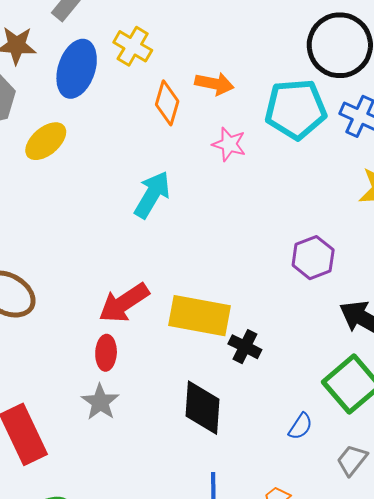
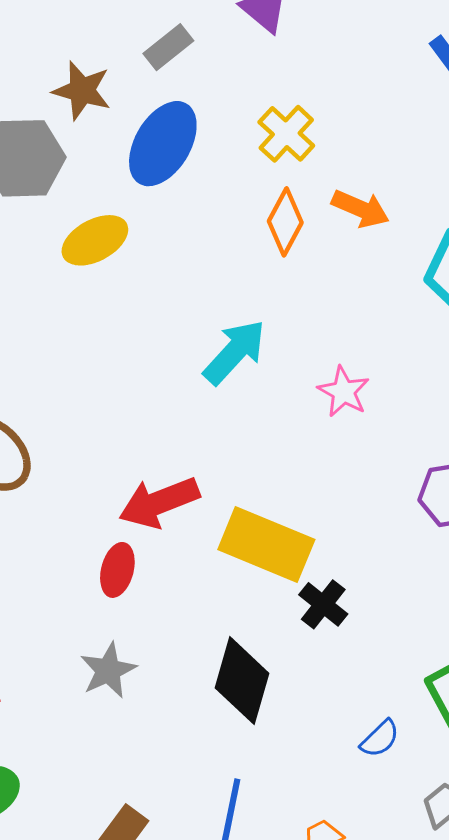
yellow cross: (133, 46) -> (286, 134), moved
pink star: (229, 144) -> (344, 392), moved
gray star: (100, 402) -> (108, 670), moved

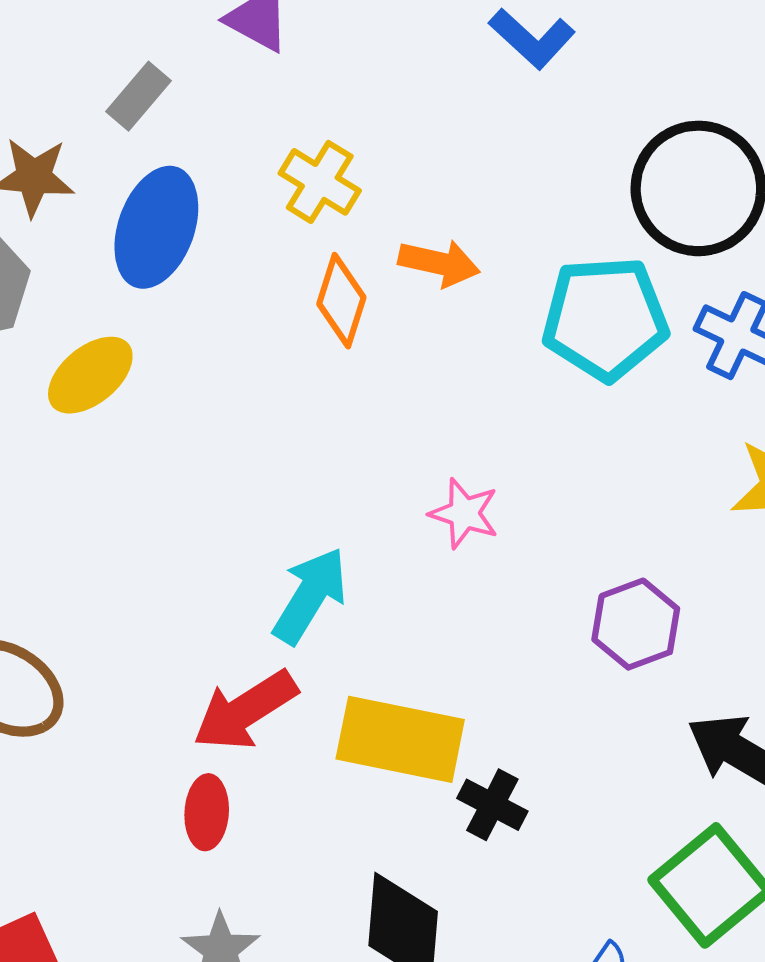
cyan arrow: (235, 352) -> (310, 596), moved

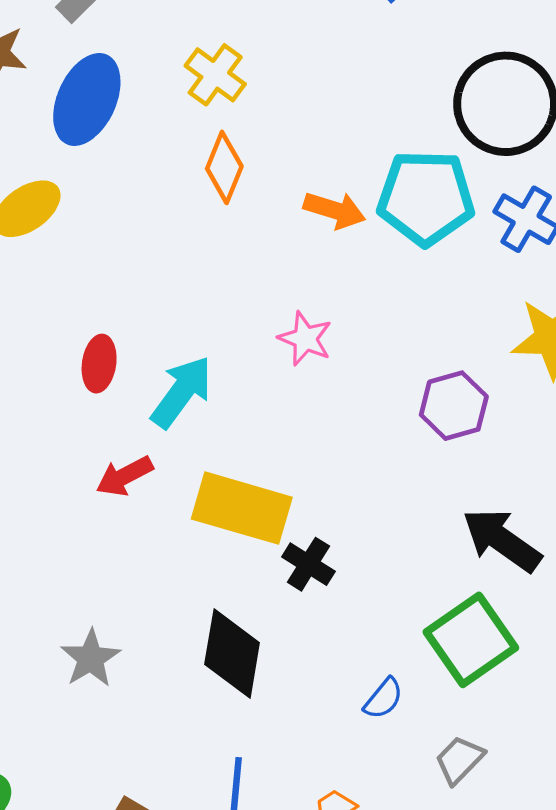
orange arrow: (439, 263) -> (335, 210), moved
purple hexagon: (636, 624) -> (454, 406), moved
red arrow: (245, 710) -> (125, 476), size x0.7
red ellipse: (207, 812) -> (99, 364), moved

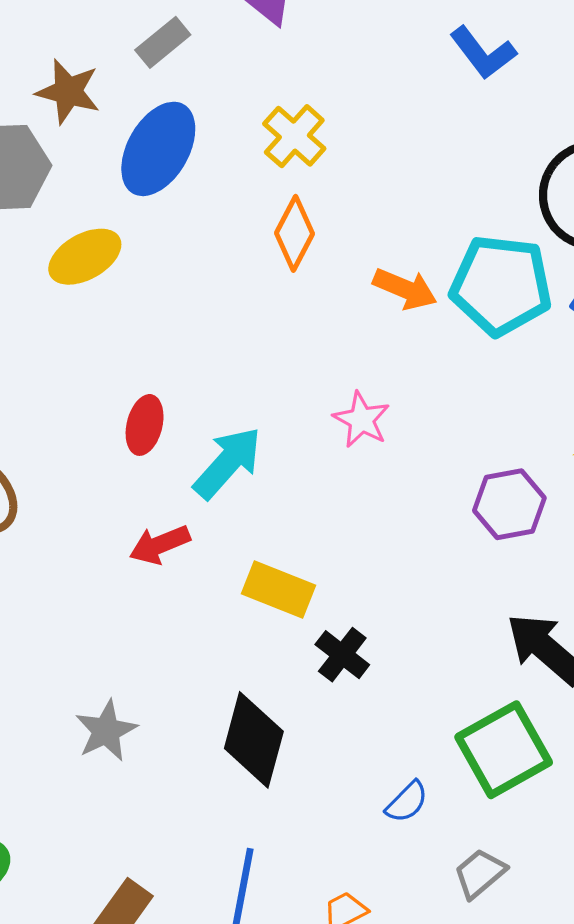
yellow rectangle: (242, 508) -> (279, 590), size x0.7

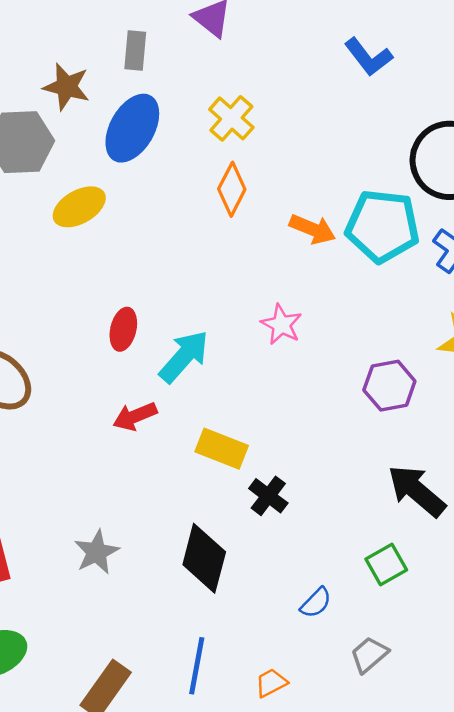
gray rectangle: (163, 42) -> (135, 50), turned -45
green square: (504, 750) -> (386, 564), size x0.6

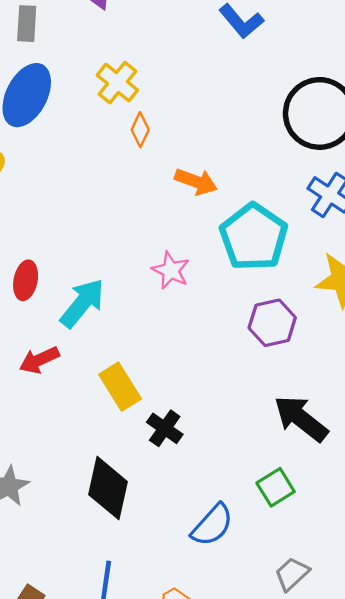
orange diamond: (232, 189) -> (140, 130), moved, size x0.7
cyan pentagon: (383, 226) -> (254, 237), moved, turned 30
yellow rectangle: (222, 449) -> (120, 387), turned 39
blue semicircle: (316, 603) -> (212, 525), size x1.5
gray trapezoid: (369, 655) -> (292, 574), moved

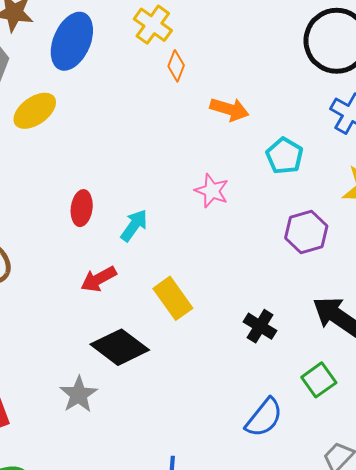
cyan pentagon: (254, 237) -> (284, 156), size x0.6
cyan arrow: (82, 303) -> (134, 225), size x0.7
black cross: (165, 428) -> (260, 326), moved
black diamond: (108, 488) -> (120, 347), moved, turned -62

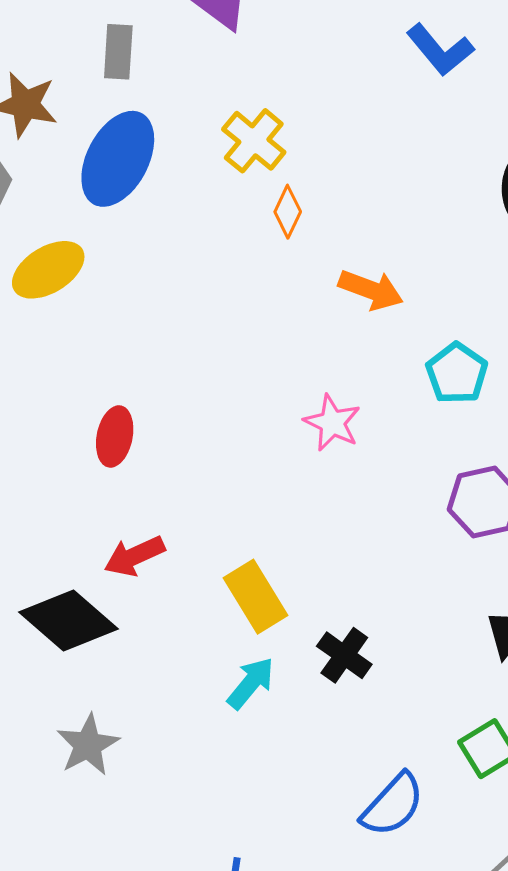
cyan arrow: (134, 225) -> (251, 683), moved
black cross: (260, 326) -> (344, 655), moved
black diamond: (120, 347) -> (69, 620), moved

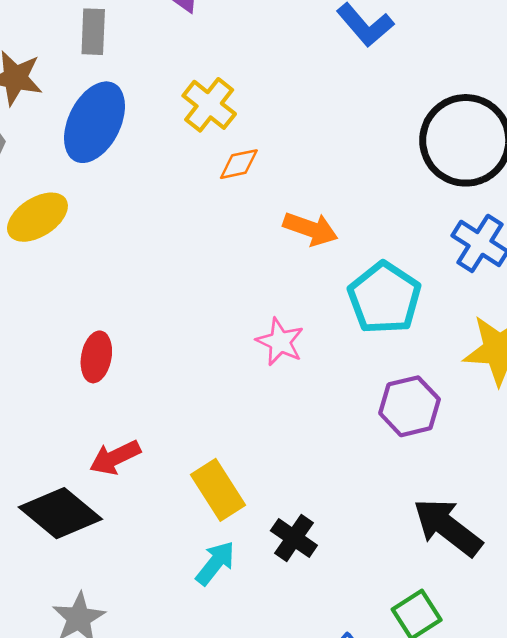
orange diamond: (288, 212) -> (239, 164), turned 54
cyan pentagon: (457, 373) -> (384, 298), size x1.4

